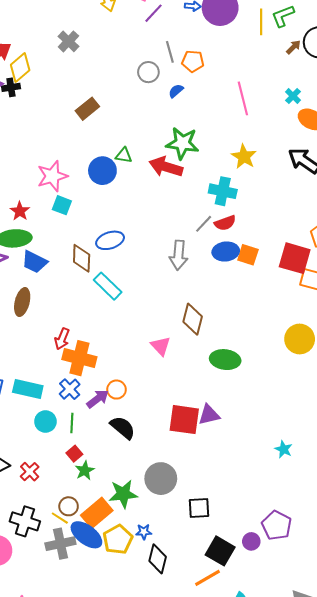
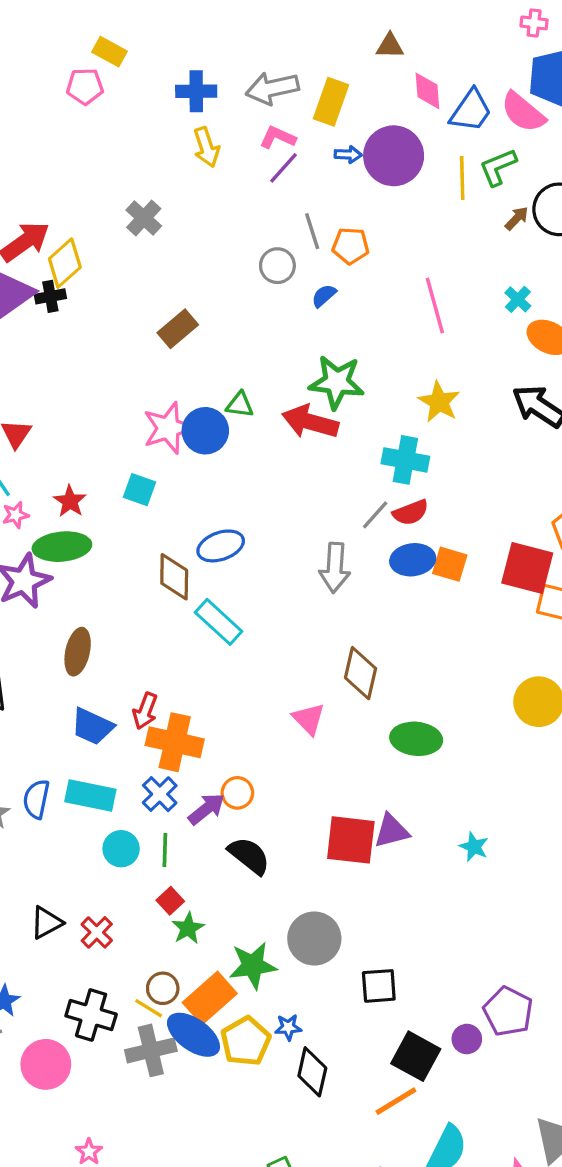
pink star: (52, 176) -> (168, 428), moved
blue trapezoid: (34, 262) -> (92, 726), moved
cyan star: (284, 449) -> (474, 847), moved

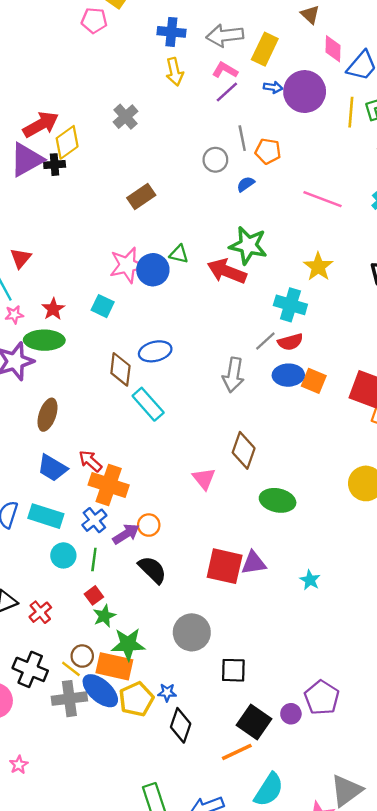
brown triangle: (390, 46) -> (310, 15), turned 36
pink line: (435, 305) -> (323, 199), turned -60
red arrow: (145, 711) -> (90, 461), turned 105
green star: (253, 965) -> (128, 644), moved
orange rectangle: (210, 998) -> (114, 666), turned 48

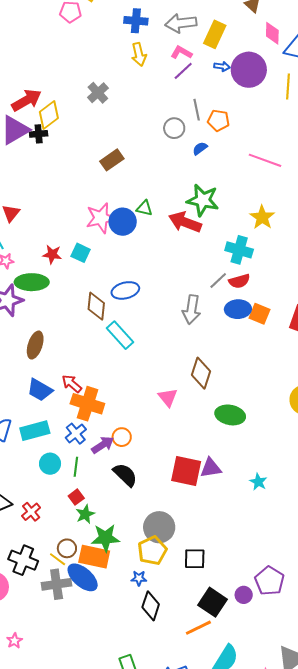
red star: (53, 309) -> (52, 254), moved, turned -30
cyan rectangle: (46, 516) -> (35, 431), turned -32
yellow pentagon: (136, 699) -> (152, 551), moved

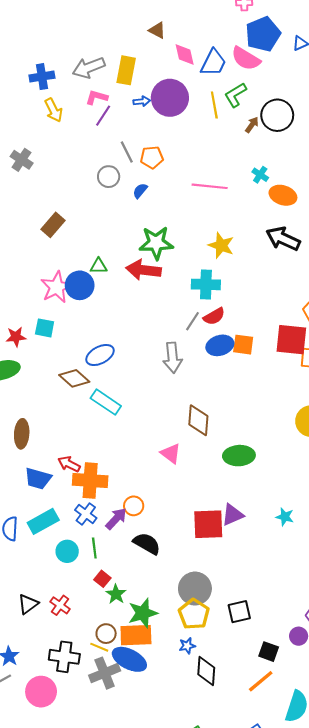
brown diamond: (96, 306) -> (74, 378), turned -40
black square: (213, 602) -> (269, 652), size x0.7

